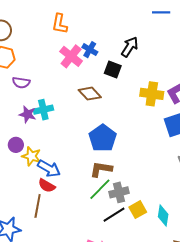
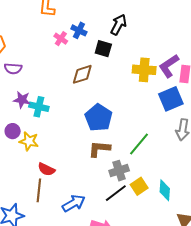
pink cross: (71, 56) -> (61, 39), size x0.6
brown diamond: (90, 94) -> (82, 74), turned -60
cyan cross: (43, 110) -> (39, 107), moved, turned 30
blue arrow: (49, 168) -> (74, 203), moved, turned -55
green line: (100, 189) -> (139, 144), moved

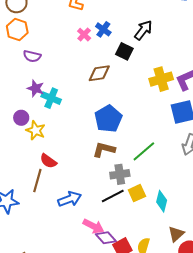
yellow cross: (144, 70) -> (161, 79), turned -30

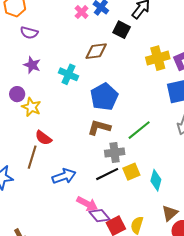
cyan cross: (51, 98) -> (69, 74), moved

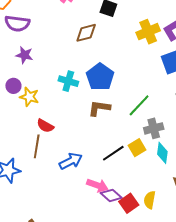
purple semicircle: (29, 33) -> (17, 23), size x1.4
cyan cross: (69, 74) -> (68, 81), moved
gray cross: (115, 152) -> (154, 128), moved

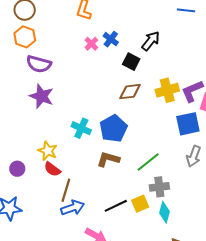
brown diamond: (86, 33) -> (130, 92), moved
purple star: (24, 55) -> (41, 96), size x1.4
purple circle: (13, 86) -> (17, 169), moved
yellow star: (29, 97) -> (48, 151), moved
brown line: (37, 146) -> (66, 190), moved

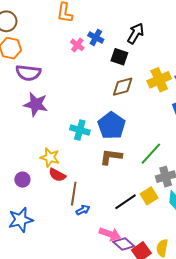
blue arrow: (73, 208) -> (83, 210), size x0.6

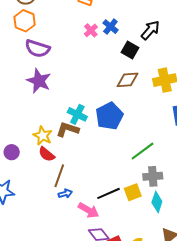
brown L-shape: (111, 157) -> (68, 129), moved
pink arrow: (110, 234) -> (89, 210), moved

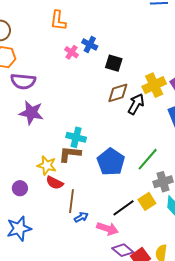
black arrow: (150, 30) -> (136, 104), moved
blue pentagon: (109, 116) -> (111, 162), moved

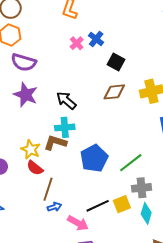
black arrow: (136, 104) -> (66, 101), moved, turned -90
cyan cross: (76, 137) -> (65, 127), turned -30

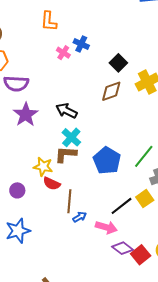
black square: (116, 62) -> (118, 63), moved, turned 30
purple star: (26, 95) -> (26, 115), turned 30
cyan cross: (65, 127) -> (71, 137), turned -30

